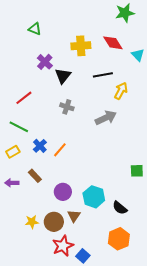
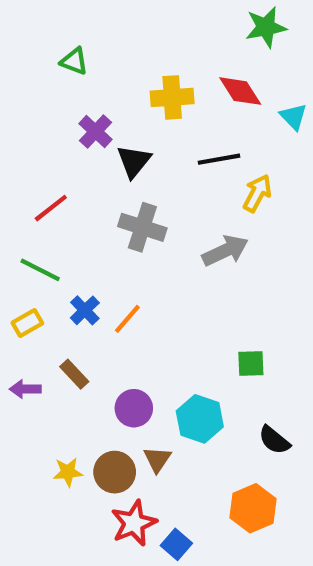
gray cross: (67, 107) -> (142, 227), size x1.5
green square: (137, 171) -> (251, 364), moved
black semicircle: (120, 208) -> (274, 440), moved

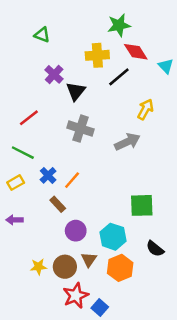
green star: (266, 27) -> (119, 25), moved
black line: (219, 159) -> (119, 77), moved, turned -30
green square: (251, 364) -> (142, 205), size x1.5
brown rectangle: (74, 374) -> (58, 204), moved
orange hexagon: (253, 508) -> (120, 268), moved

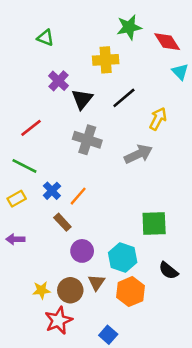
red diamond: (136, 52) -> (167, 42), moved
black line: (119, 77) -> (124, 98), moved
red star: (76, 296) -> (58, 320), moved

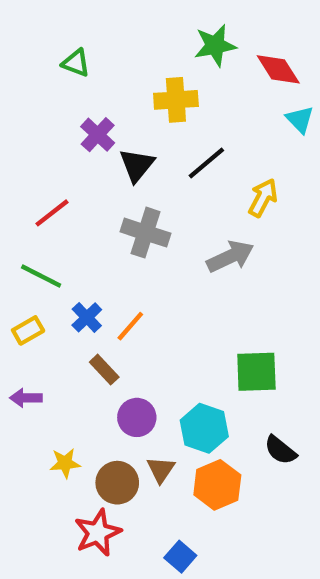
yellow star: (41, 290) -> (65, 463), moved

